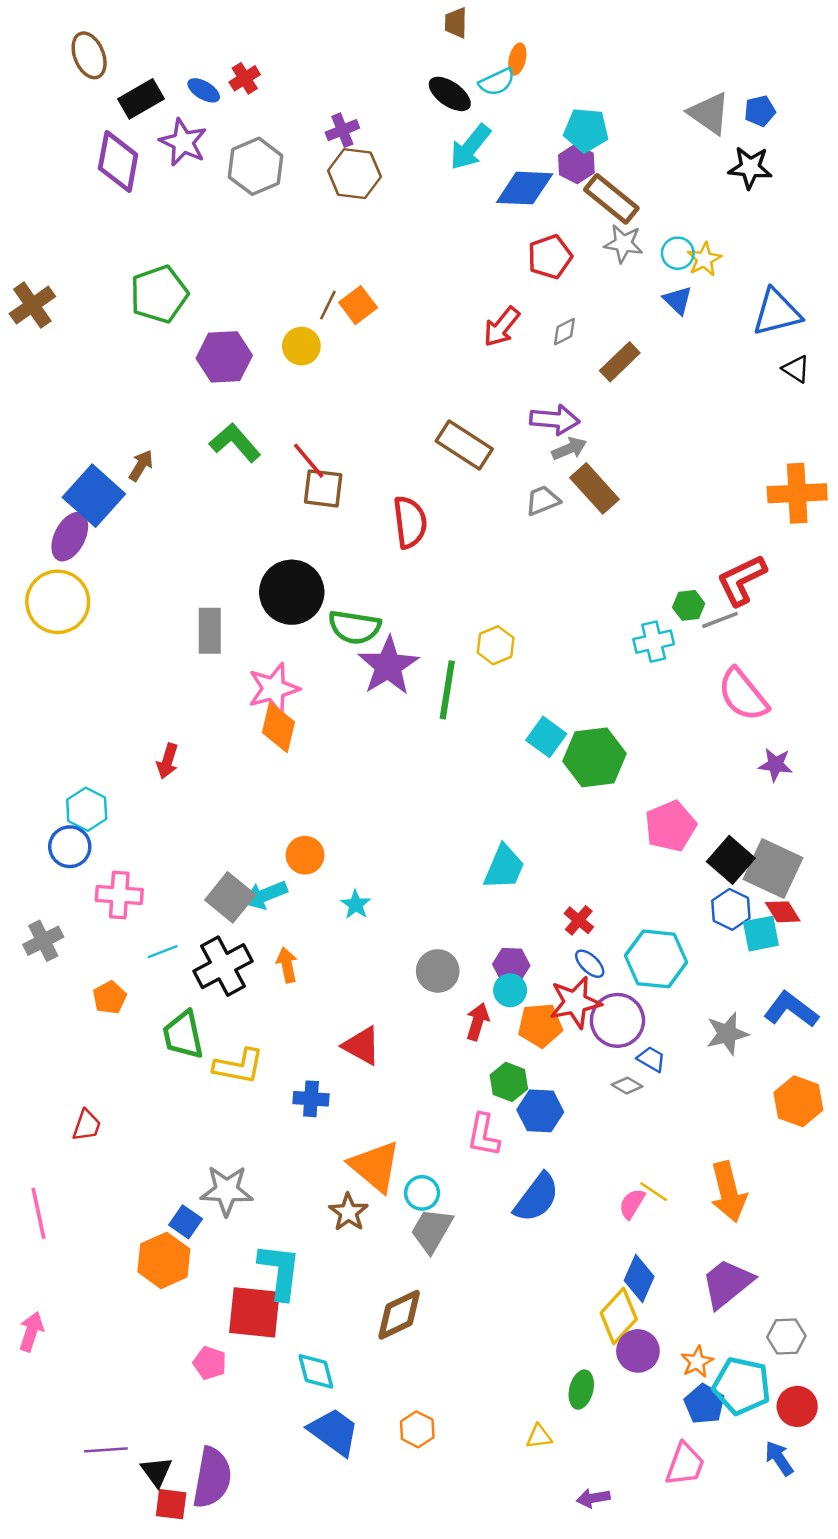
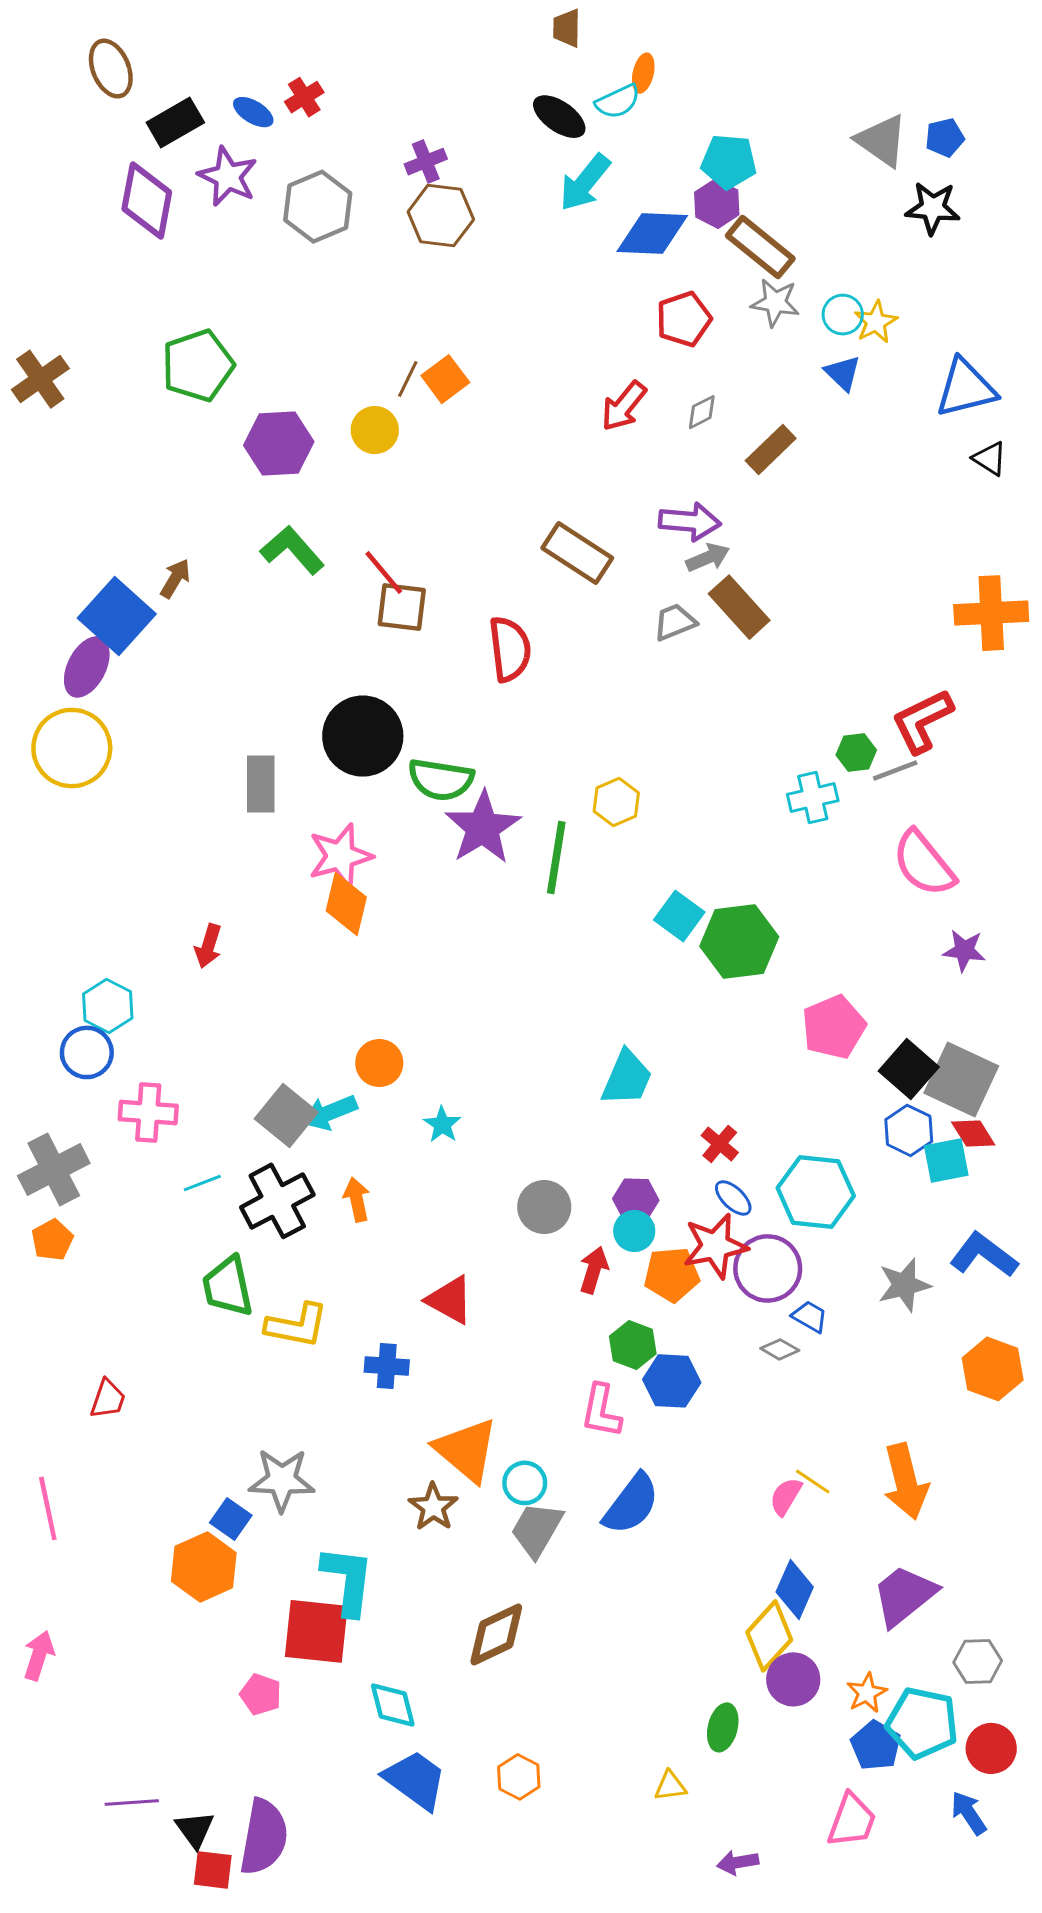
gray cross: (43, 941) -> (54, 1169), size x1.4
orange pentagon: (110, 997) -> (52, 1240), moved
blue semicircle: (537, 1198) -> (631, 1504), moved

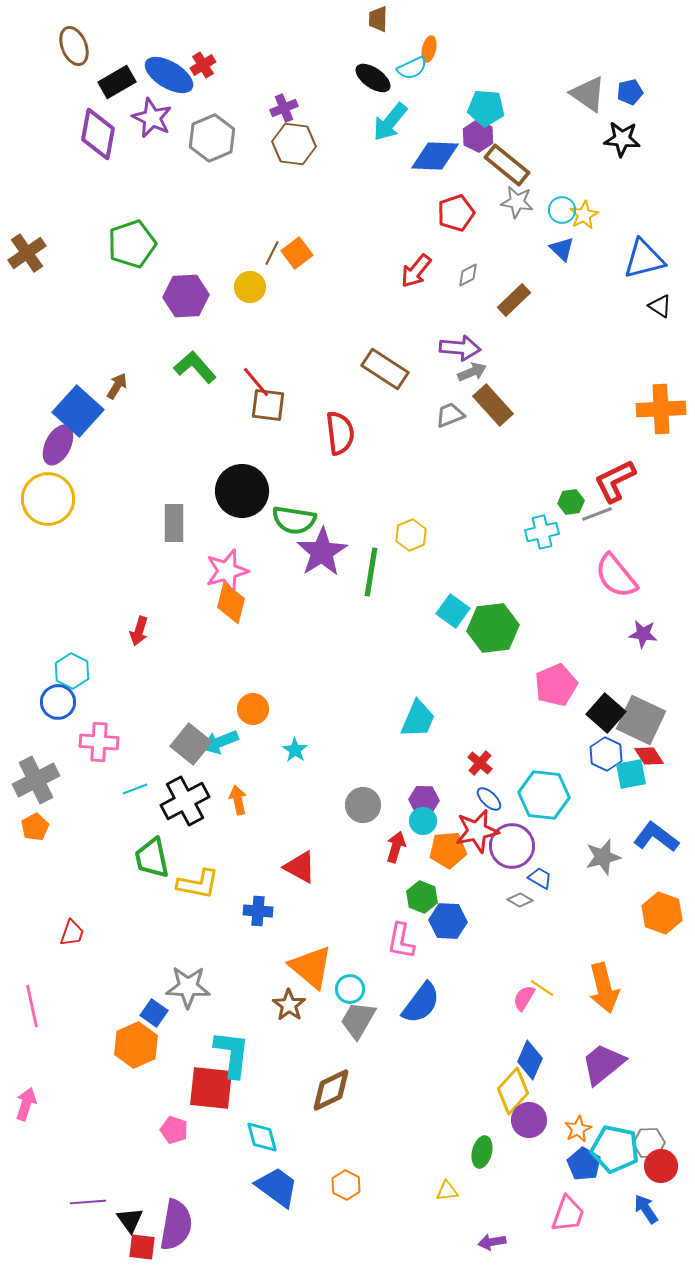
blue ellipse: (253, 112) -> (169, 75), size x1.8
gray hexagon: (978, 1661) -> (649, 1143), moved

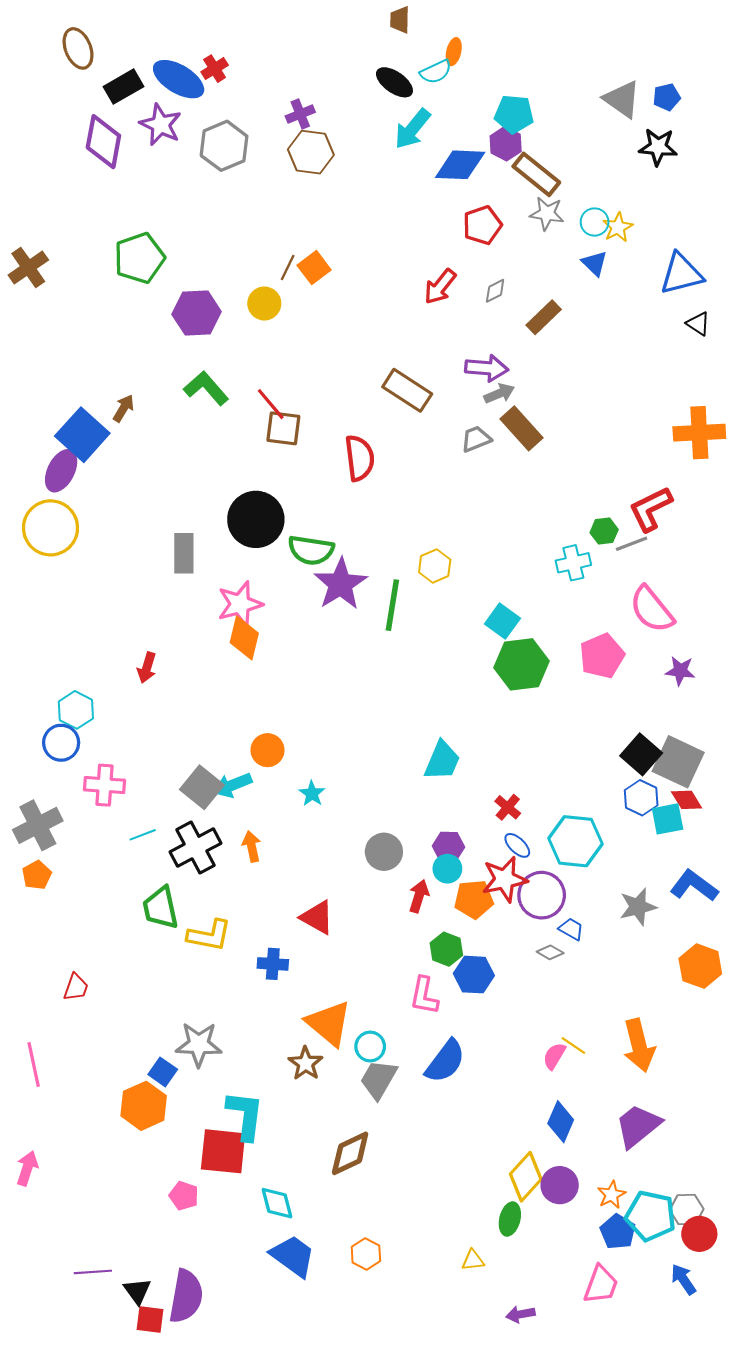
cyan square: (453, 611) -> (502, 621), moved
pink pentagon: (556, 685) -> (602, 656), moved
yellow diamond: (513, 1091) -> (526, 1177), moved

